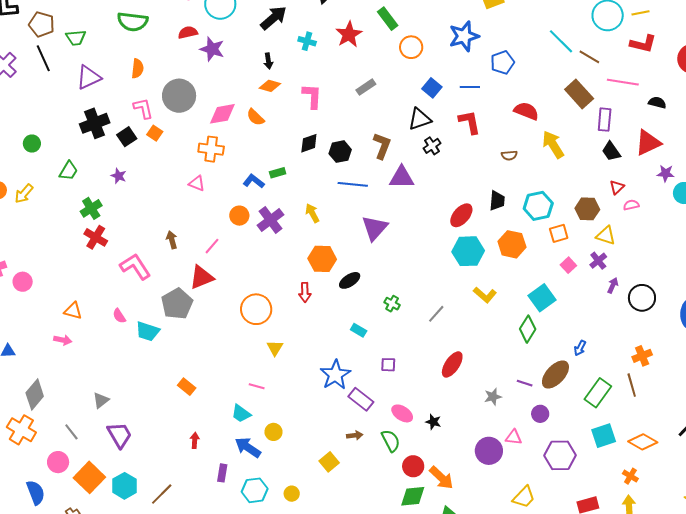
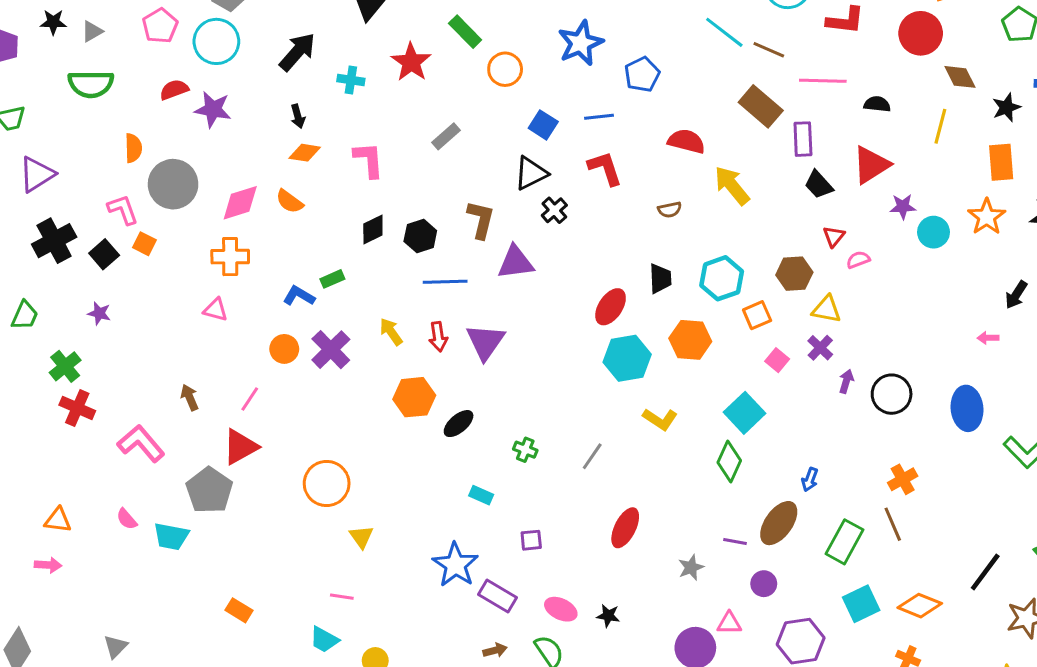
orange semicircle: (137, 68) -> (133, 148), moved
red arrow: (305, 292) -> (438, 337), moved

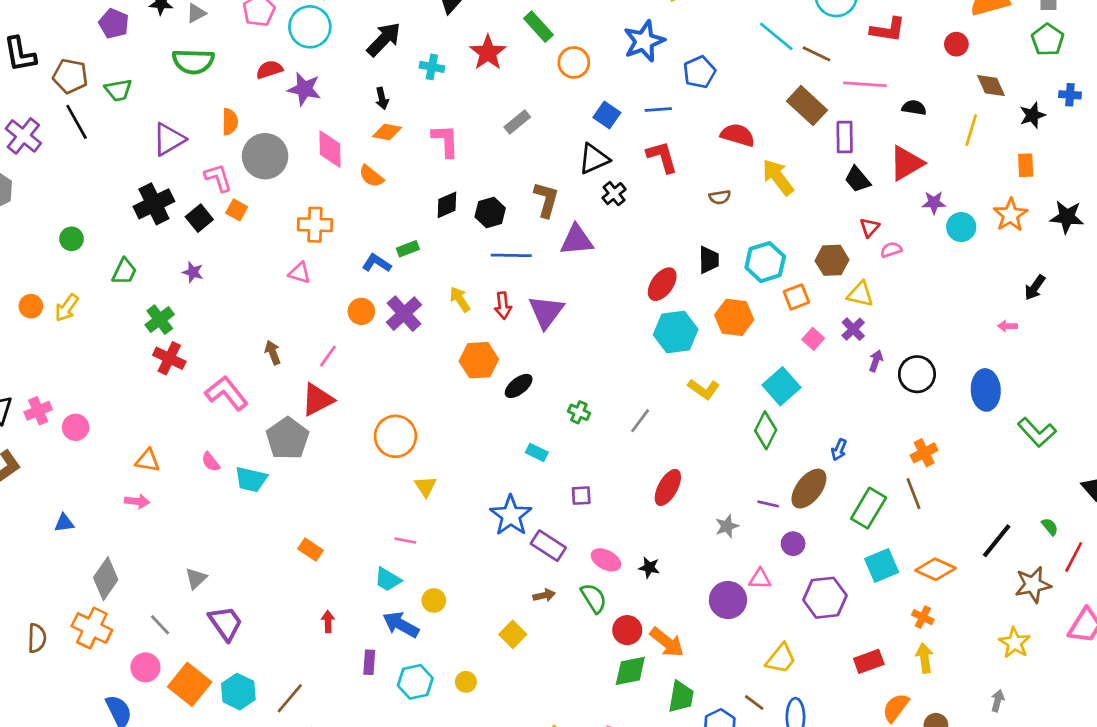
red circle: (921, 33) -> (956, 44), size x0.6
orange rectangle: (1001, 162) -> (1026, 165), size x0.7
purple triangle: (37, 174) -> (169, 139), moved
pink diamond: (240, 203) -> (330, 149), moved, turned -75

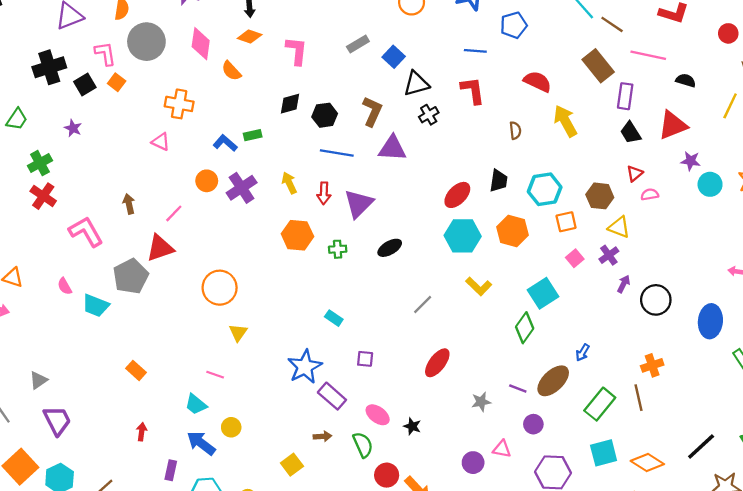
blue square: (607, 115) -> (394, 57), moved
brown semicircle: (720, 197) -> (515, 130), turned -96
black ellipse: (519, 386) -> (390, 248), moved
green cross: (579, 412) -> (338, 249), moved, turned -36
purple circle: (728, 600) -> (473, 463), size x0.7

